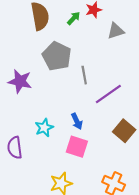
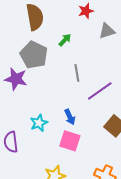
green arrow: (74, 18) -> (65, 40), moved
gray pentagon: (57, 56) -> (34, 55), moved

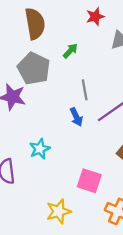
blue arrow: (70, 117) -> (76, 117), moved
pink square: (70, 141) -> (89, 181), moved

